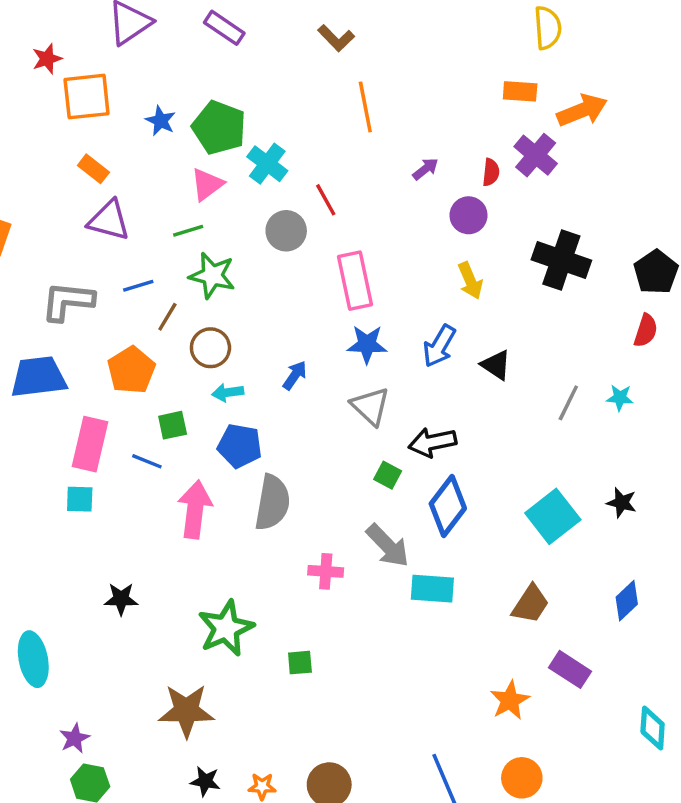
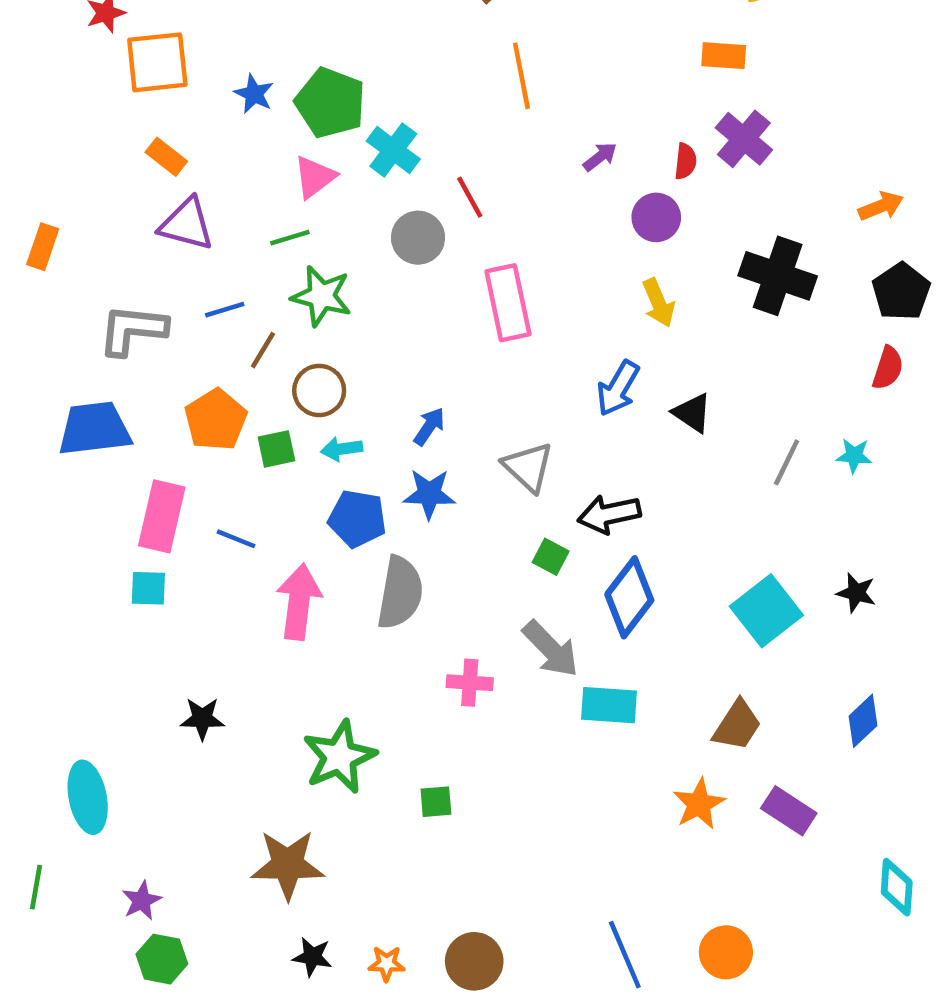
orange arrow: (582, 110) -> (881, 206), moved, size x0.7
blue star: (367, 344) -> (429, 494), moved
green square: (173, 425) -> (276, 449), moved
orange star: (510, 700) -> (699, 804), moved

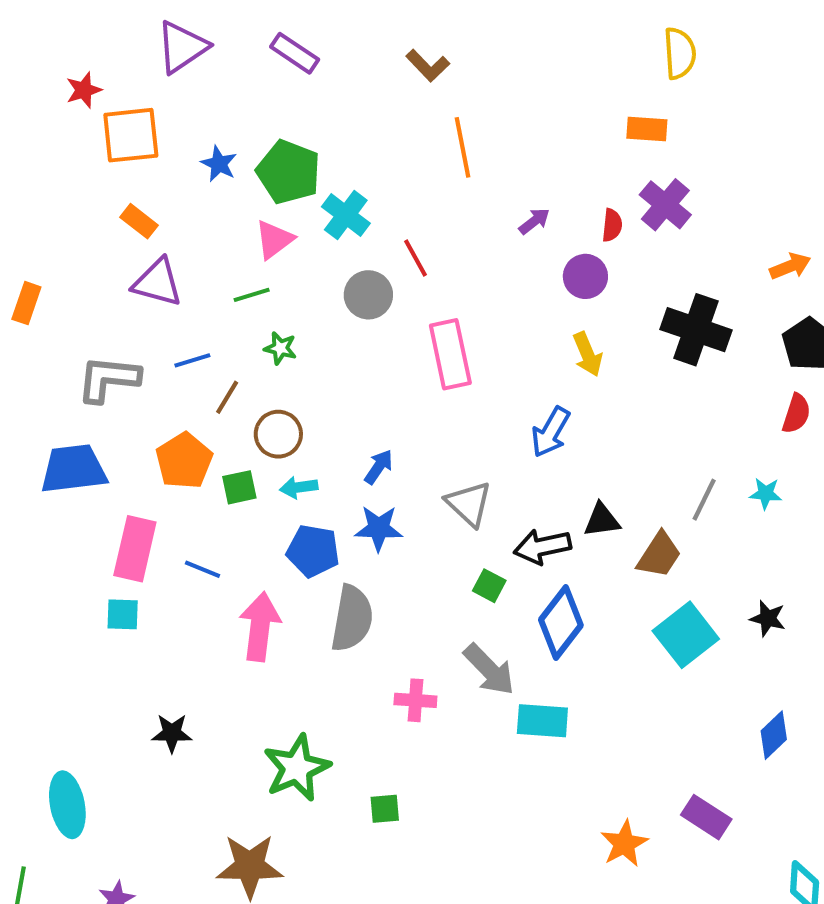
green star: (321, 296) -> (280, 348), size x0.6
black triangle: (692, 413) -> (602, 520), moved, turned -42
brown trapezoid: (737, 725) -> (659, 555), moved
orange star: (699, 804) -> (624, 844), moved

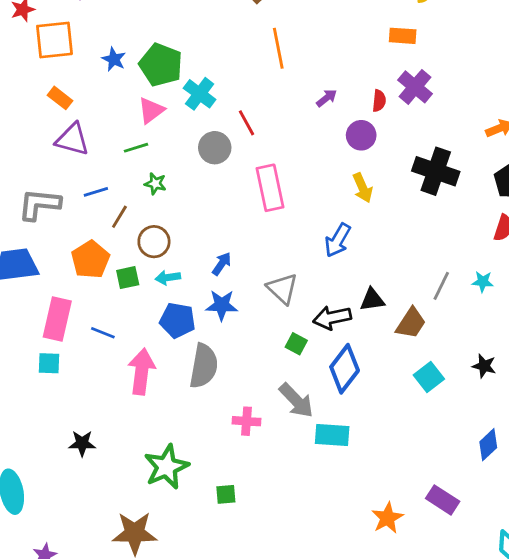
cyan square: (686, 635) -> (429, 377), size x0.7

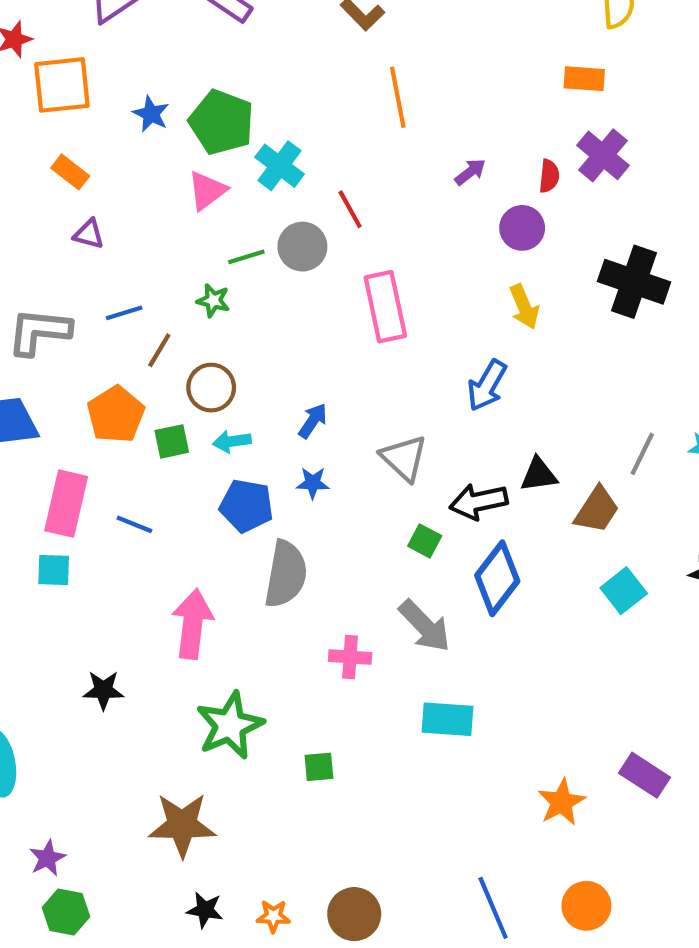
purple triangle: (72, 139) -> (89, 234), size x0.6
green line: (136, 148) -> (246, 257), moved
blue star: (222, 305) -> (313, 483), size x0.7
pink arrow: (142, 371) -> (193, 624), moved
cyan rectangle: (332, 435) -> (447, 719), moved

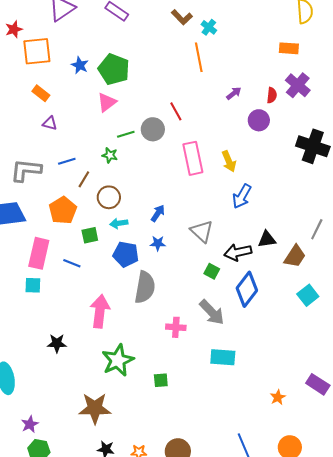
cyan cross: (280, 166) -> (209, 27), moved, size x0.7
yellow arrow: (524, 307) -> (229, 161), moved
green square: (172, 441) -> (90, 235), moved
orange star: (562, 802) -> (278, 397), size x0.7

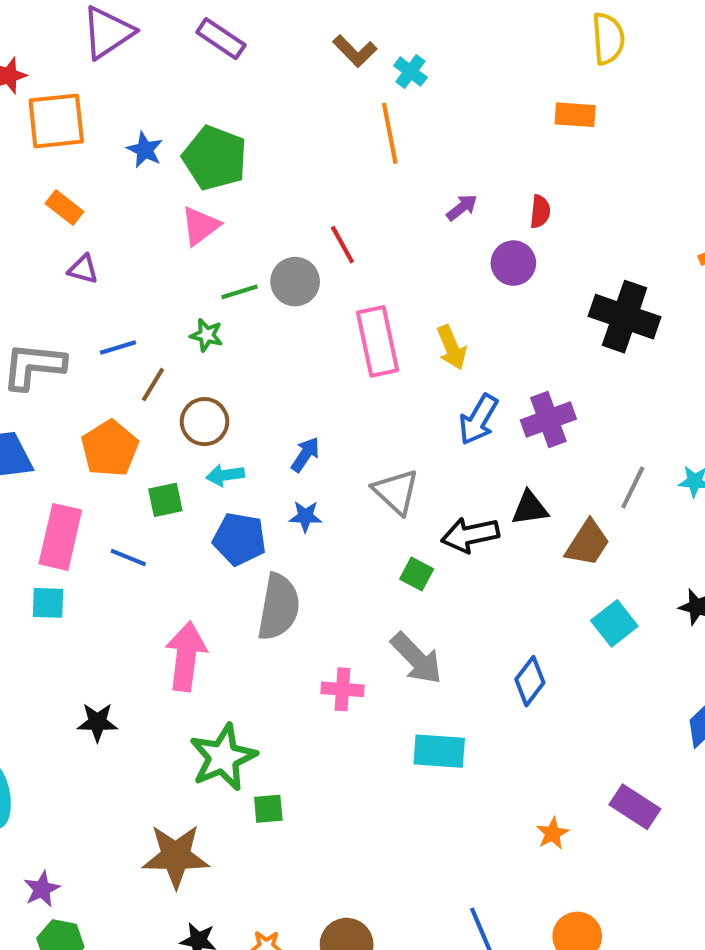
purple cross: (298, 85) -> (548, 420), moved, turned 30
blue diamond: (247, 289) -> (530, 681), moved, size x0.7
green square: (161, 380) -> (268, 809), moved

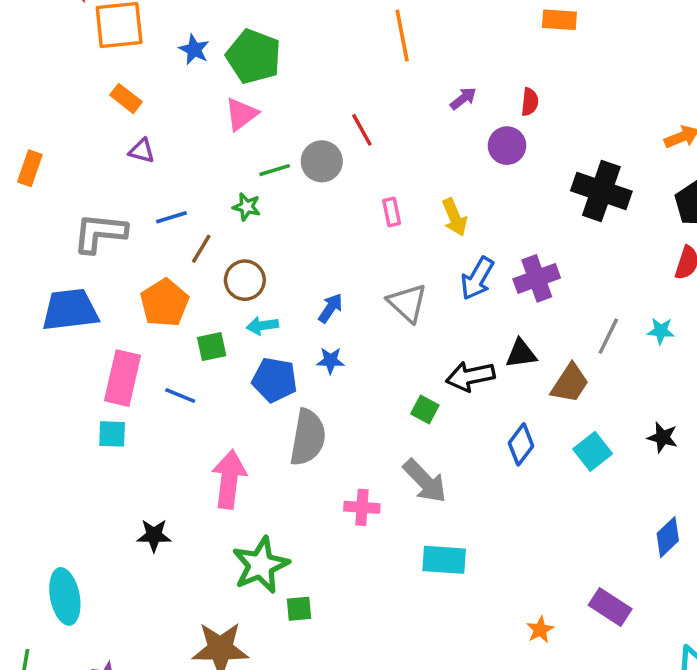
pink rectangle: (377, 341) -> (392, 212), size x0.5
gray triangle: (396, 492) -> (407, 303), moved
blue diamond: (530, 681) -> (521, 444), moved

